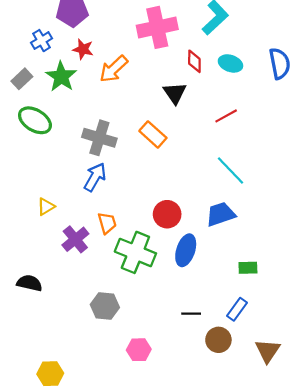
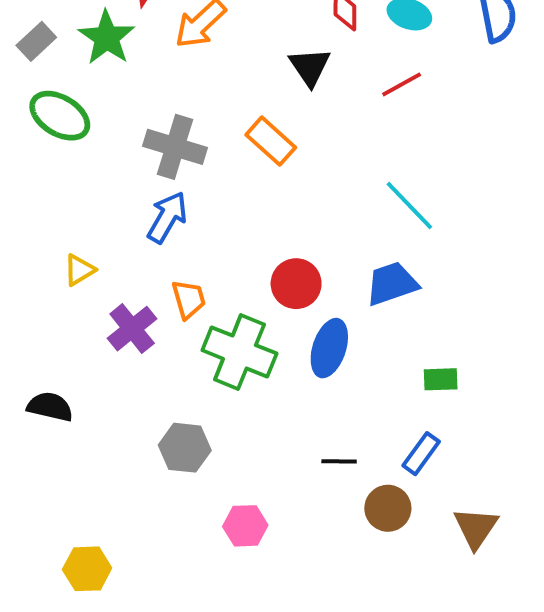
red line: (226, 116) -> (402, 84), moved

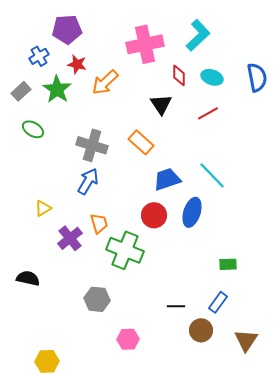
green ellipse: (60, 116) -> (33, 129), size x0.7
blue trapezoid: (392, 284) -> (167, 179), moved
blue ellipse: (329, 348) -> (192, 212), moved

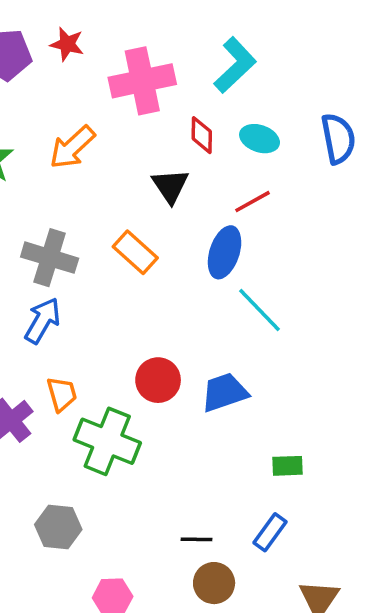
red star: (77, 64) -> (67, 44), moved
blue trapezoid: (167, 179) -> (225, 392), moved
blue ellipse: (192, 212) -> (225, 252), moved
brown circle: (201, 330) -> (214, 583), moved

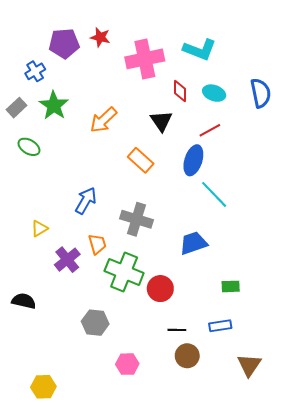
cyan L-shape: (235, 65) -> (200, 50), turned 64
orange arrow: (72, 147) -> (103, 120), moved
gray cross: (50, 258) -> (137, 219), moved
red circle: (158, 380) -> (160, 289), moved
blue rectangle: (270, 532) -> (220, 326), turned 45

